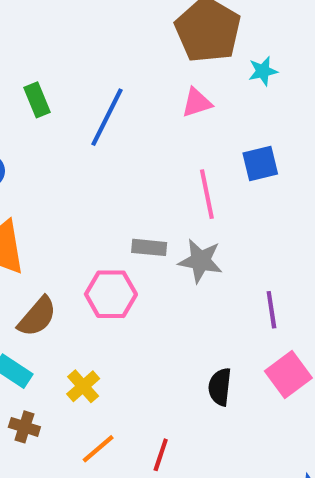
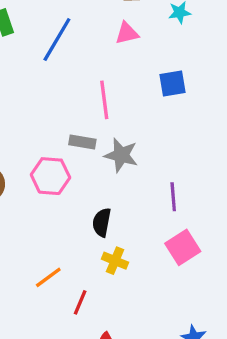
pink line: (207, 194) -> (104, 100), moved
yellow cross: (83, 386) -> (115, 261), moved, turned -30
black semicircle: (220, 387) -> (102, 222), moved
orange line: (98, 449) -> (48, 277), moved

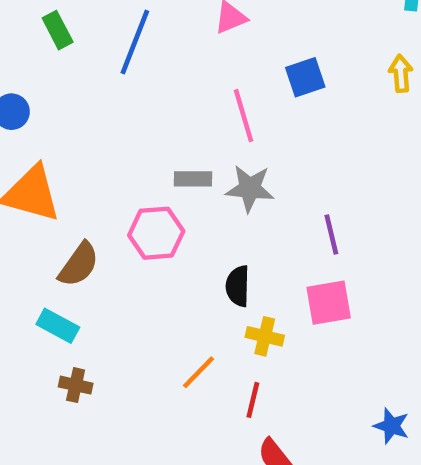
pink line: (104, 100) -> (244, 116), moved
pink square: (183, 247) -> (329, 303), moved, turned 32
orange line: (48, 277) -> (198, 372), moved
red line: (80, 302) -> (253, 400), moved

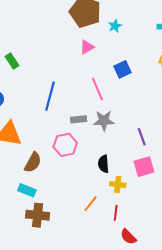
blue line: (135, 42) -> (50, 96), moved
brown cross: (76, 385) -> (38, 215), size x1.6

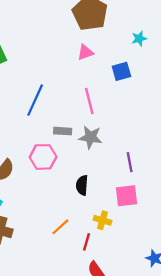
cyan star: (115, 26) -> (139, 39), moved
blue square: (123, 69) -> (121, 71), moved
yellow cross: (118, 185) -> (102, 220), moved

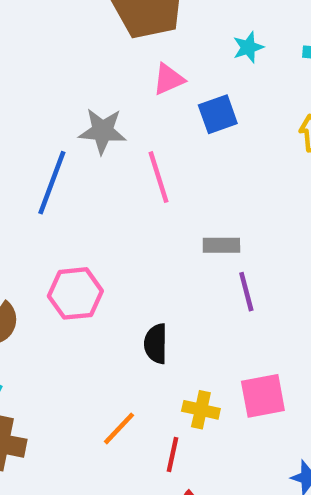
pink triangle: (85, 52) -> (169, 79), moved
gray rectangle: (63, 131) -> (221, 245), moved
gray star: (90, 137) -> (102, 131), moved
pink square: (126, 196) -> (263, 396), moved

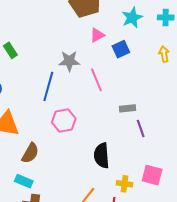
cyan star: (248, 47) -> (132, 18), size x1.5
pink hexagon: (75, 293) -> (64, 120), moved
black semicircle: (156, 344) -> (102, 155), size x1.4
pink square: (263, 396) -> (152, 175), turned 30

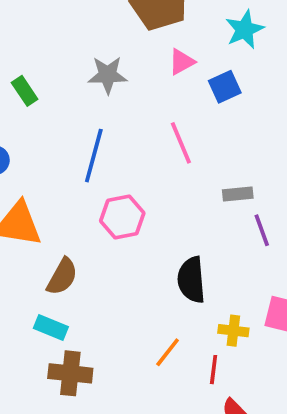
gray star: (69, 61) -> (108, 75), moved

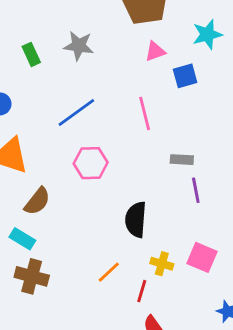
gray star: (108, 75) -> (79, 46), moved
blue line: (94, 156) -> (76, 112), turned 30

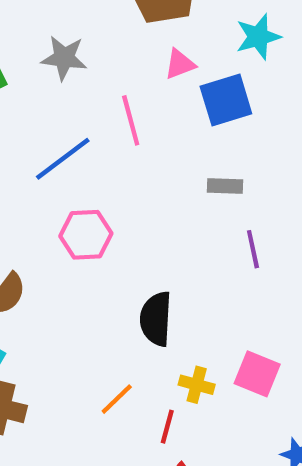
blue square: (185, 76) -> (226, 100), size x1.4
pink line: (145, 113) -> (131, 120), moved
gray rectangle: (182, 160) -> (225, 186), moved
purple line: (196, 190) -> (253, 249), moved

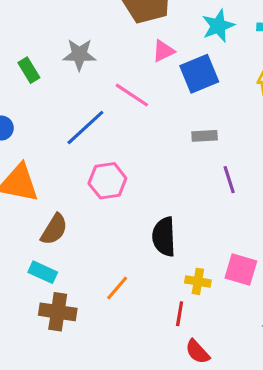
pink line: (131, 120) -> (132, 95), turned -36
orange line: (117, 399) -> (117, 288), moved

